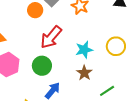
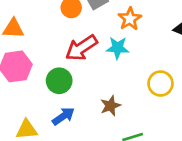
cyan star: (84, 50) -> (118, 48), moved

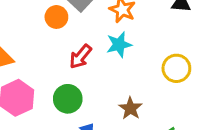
red arrow: (81, 48) -> (81, 57), size x0.7

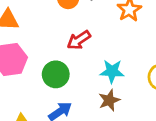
cyan star: (119, 45) -> (112, 71), moved

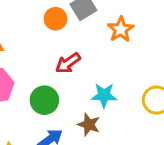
brown star: (109, 100) -> (89, 125), moved, turned -30

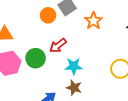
cyan star: (104, 95) -> (74, 66), moved
green circle: (44, 100) -> (36, 58), moved

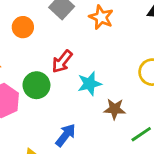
orange circle: (48, 15) -> (23, 27), moved
brown star: (74, 88) -> (115, 109), moved

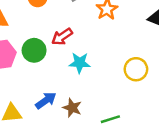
brown star: (115, 109) -> (72, 108), moved

